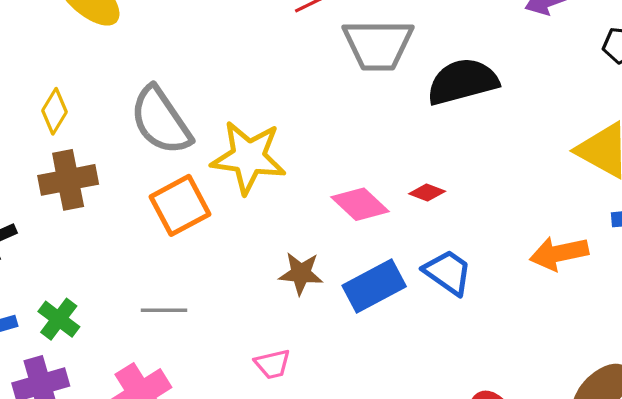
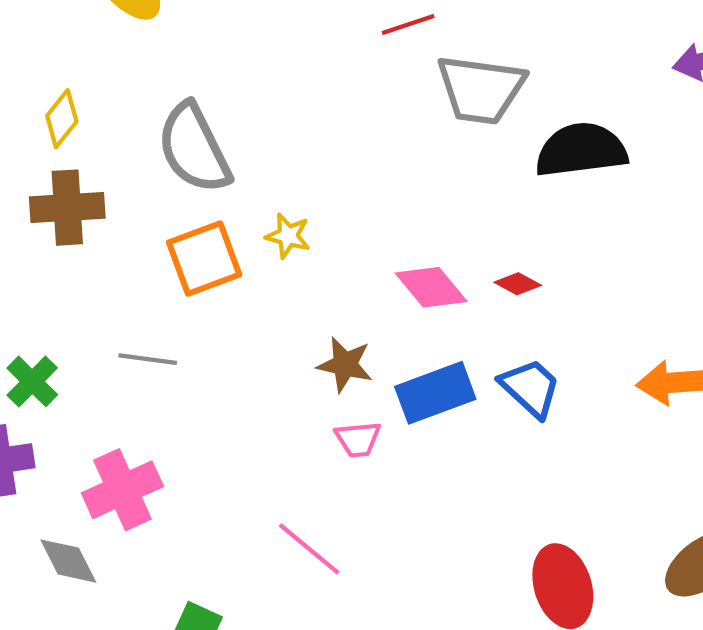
yellow star: (249, 157) -> (288, 236), moved, size x0.5
gray line: (164, 310) -> (148, 359), moved
pink trapezoid: (273, 364) -> (358, 439), moved

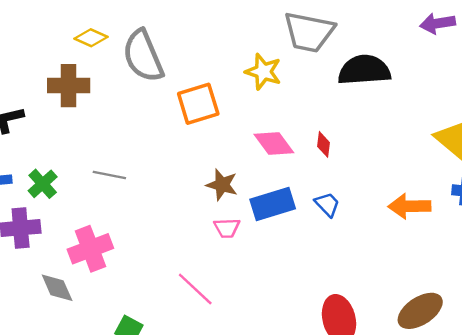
yellow diamond: (62, 119) -> (91, 38), moved, turned 72
yellow star: (288, 236) -> (263, 72), moved, size x1.4
orange square: (204, 259) -> (198, 104), moved
red diamond: (518, 284) -> (323, 144), turned 65
blue trapezoid: (530, 388) -> (327, 204), size x0.7

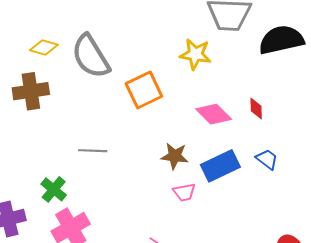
gray line: (109, 175) -> (93, 151), moved
green cross: (43, 184) -> (54, 189), moved

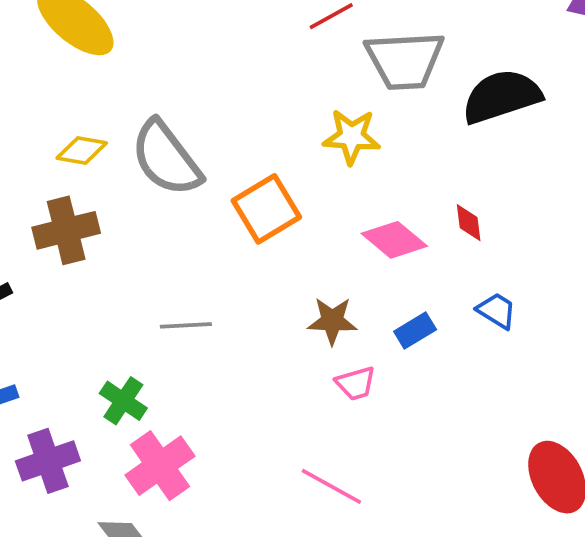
blue rectangle: (220, 166) -> (415, 331), size x0.6

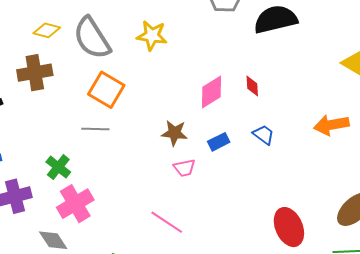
yellow star: (352, 137) -> (152, 36), moved
orange square: (266, 209) -> (106, 90), moved, turned -33
pink diamond: (394, 240) -> (211, 92), turned -76

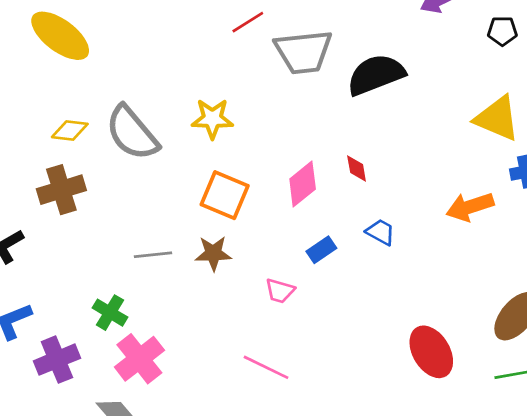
orange square: (106, 90) -> (225, 195), moved
brown star: (174, 133) -> (213, 253), moved
pink trapezoid: (184, 168) -> (280, 291), turned 35

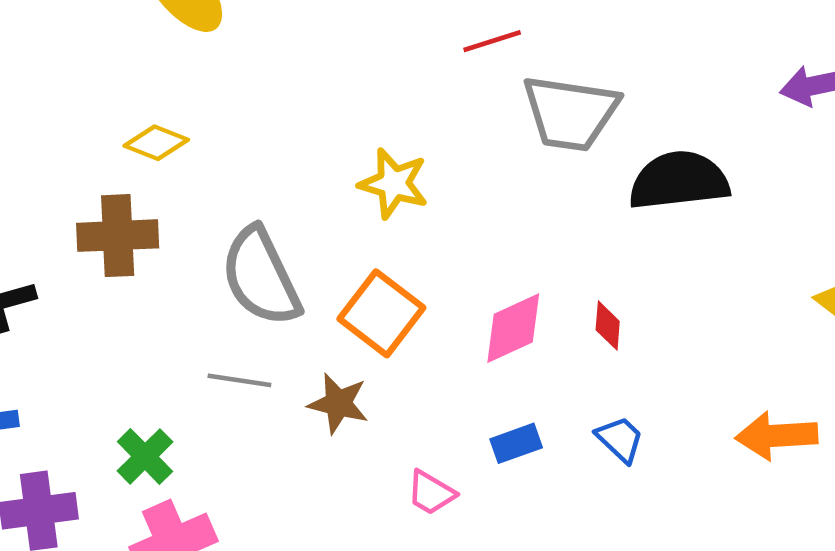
gray semicircle: (132, 133) -> (261, 277), moved

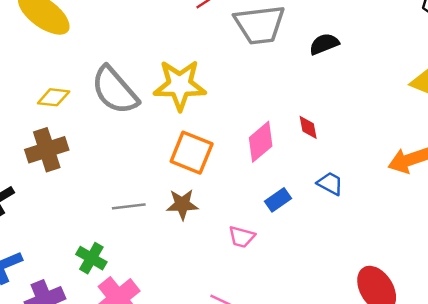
black semicircle: (679, 181) -> (324, 44), size x0.6
yellow star: (394, 184) -> (180, 85), size x1.4
gray semicircle: (261, 277) -> (115, 90), moved

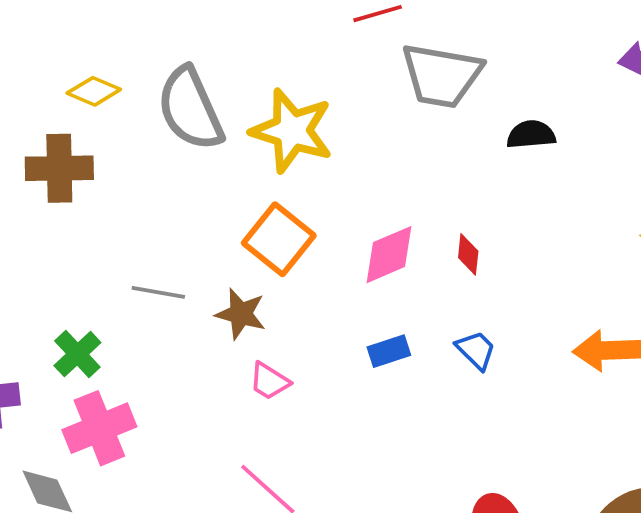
pink trapezoid: (242, 237) -> (269, 381), moved

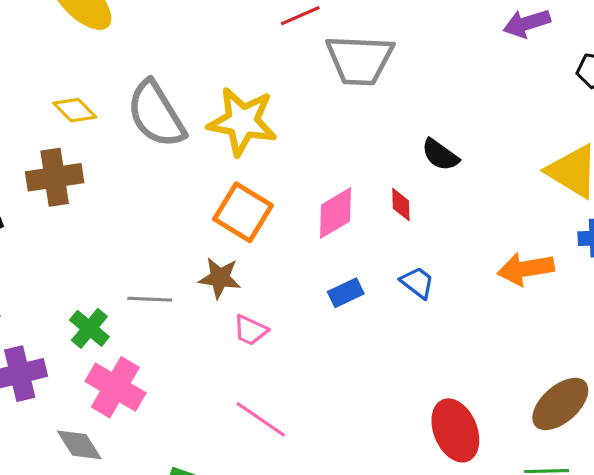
yellow diamond: (94, 91) -> (75, 110), turned 30
black semicircle: (531, 135) -> (440, 155), moved, turned -132
gray line: (158, 292) -> (150, 299), moved
pink cross: (99, 428) -> (115, 387), turned -30

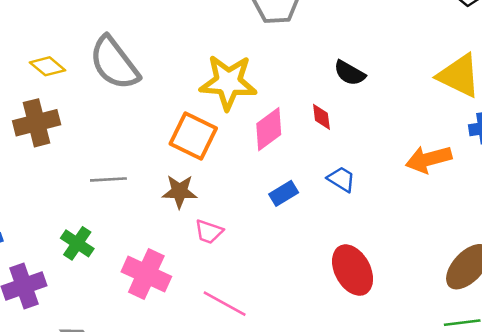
yellow star: (242, 121) -> (228, 82), moved
gray line: (150, 299) -> (108, 179), moved
pink cross: (115, 387) -> (146, 274), moved
red ellipse: (455, 430) -> (353, 270), moved

